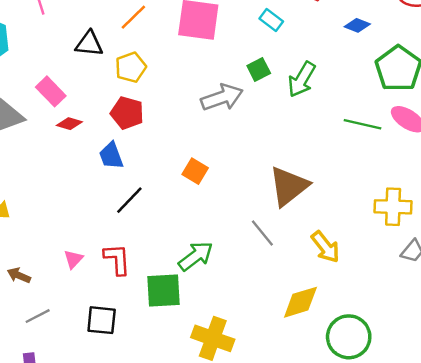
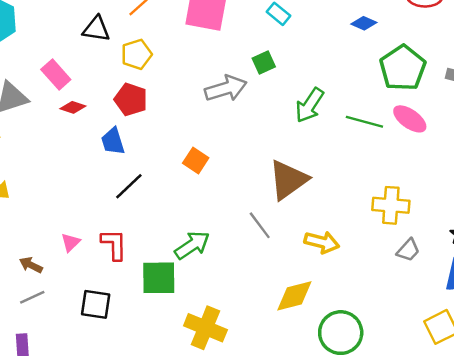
green arrow: (302, 79) -> (310, 105), moved
yellow arrow: (325, 247) -> (322, 242), turned -40
brown arrow: (19, 275) -> (31, 265), moved

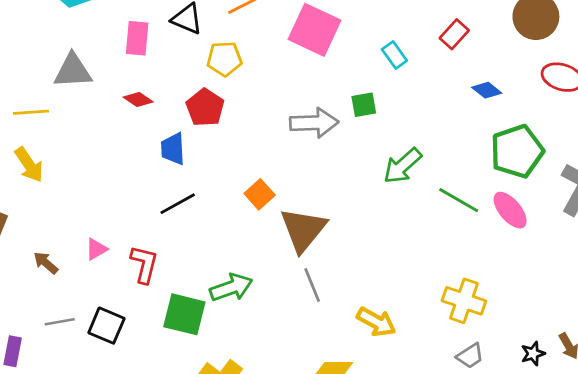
pink rectangle: (56, 74) -> (137, 38), moved, turned 32
brown triangle: (288, 180) -> (303, 230), moved, turned -30
gray line: (32, 297) -> (60, 322), moved

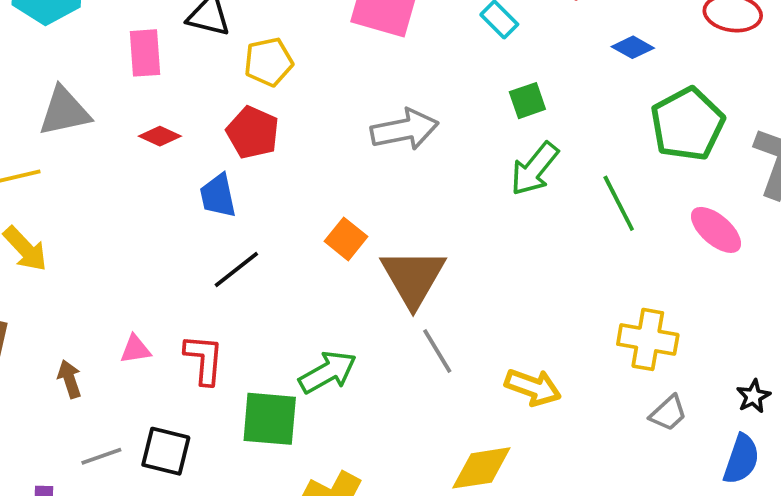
green square: (364, 105) -> (527, 101), moved
green line: (459, 200) -> (619, 203), turned 42
pink ellipse: (510, 210) -> (716, 230), moved
pink triangle: (96, 249) -> (135, 349), turned 30
brown arrow: (46, 263) -> (70, 379), turned 40

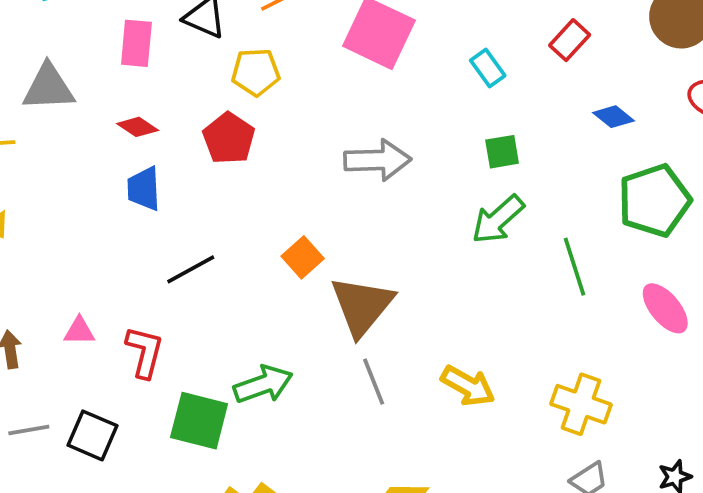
blue trapezoid: (218, 196) -> (144, 189), moved
yellow arrow: (533, 387) -> (468, 386), moved

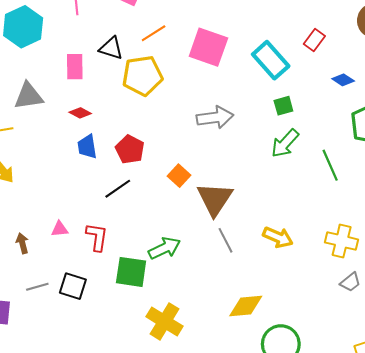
cyan rectangle: (488, 68) -> (271, 60), size x1.8
yellow pentagon: (256, 72) -> (142, 76), size x1.5
red pentagon: (229, 138) -> (130, 149), moved

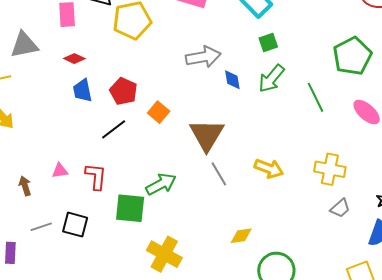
blue diamond: (343, 80) -> (232, 80), moved, turned 50
orange square: (179, 176) -> (159, 112), moved
yellow diamond: (246, 306) -> (241, 236), size x0.7

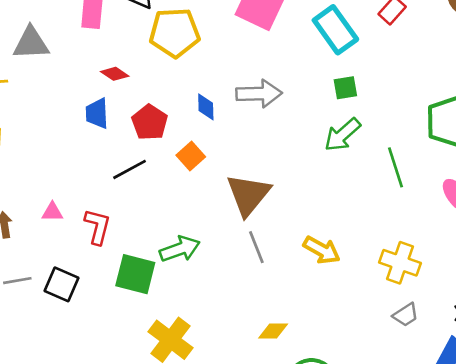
red diamond: (74, 59) -> (115, 74), moved
blue diamond: (232, 80) -> (206, 107), moved

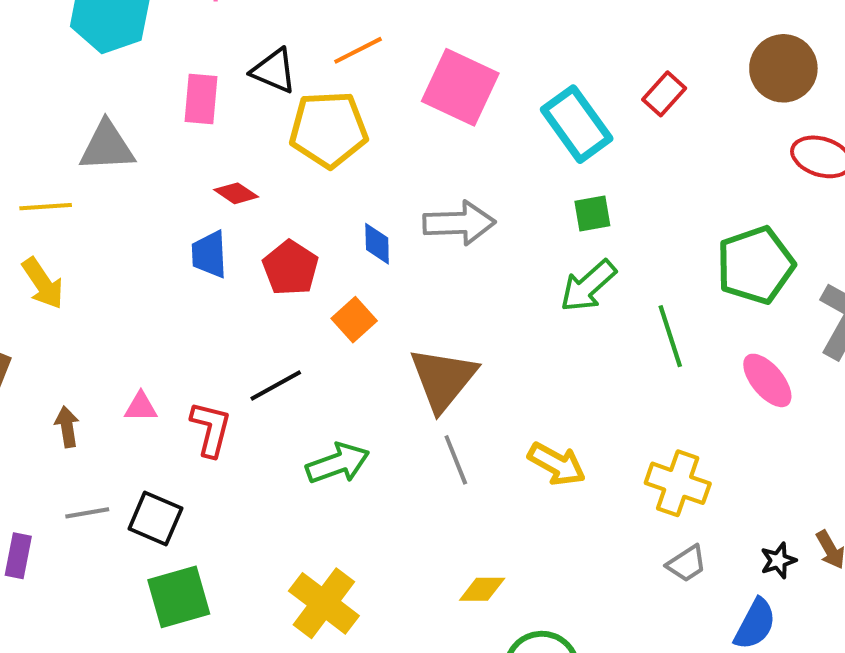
black line: (130, 169) -> (276, 386), moved
green square: (135, 274) -> (179, 597), moved, turned -30

